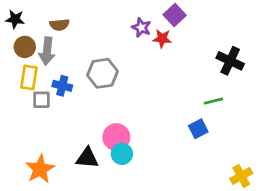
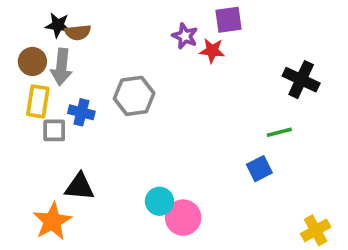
purple square: (175, 15) -> (228, 20), turned 35
black star: (15, 19) -> (58, 25), moved
pink circle: (116, 137) -> (183, 218), moved
black triangle: (87, 158) -> (80, 187), moved

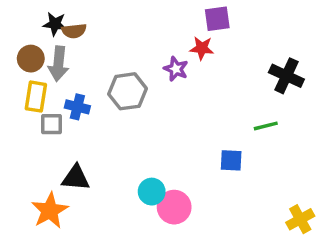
purple star: (185, 36) -> (176, 69), moved
blue square: (259, 169) -> (231, 160), moved, turned 30

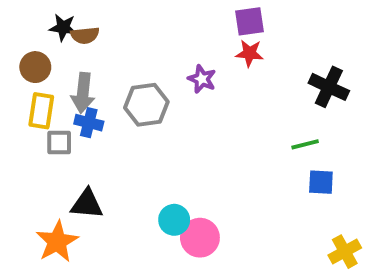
red star: (202, 48) -> (250, 53), moved
gray arrow: (58, 64) -> (83, 93), moved
blue square: (231, 160) -> (321, 182), moved

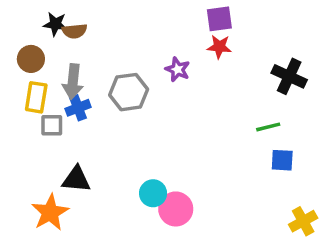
blue cross: (89, 123) -> (78, 108), turned -35

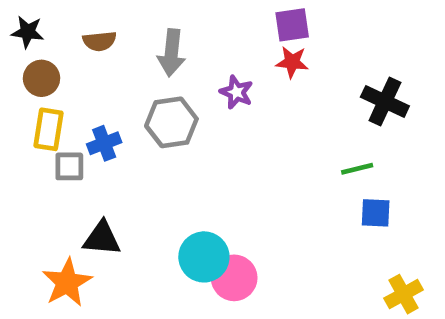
black star: (55, 24) -> (28, 32), moved
gray arrow: (73, 82) -> (171, 53), moved
cyan circle: (153, 193) -> (204, 257), size x1.4

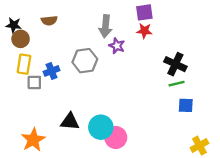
black star: (28, 32) -> (14, 25), moved
gray arrow: (171, 53) -> (105, 26), moved
black cross: (385, 101) -> (175, 64), moved
black triangle: (102, 238) -> (70, 121), moved

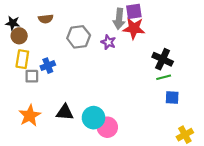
gray arrow: (105, 26) -> (119, 19), moved
red star: (144, 31) -> (134, 28), size x1.5
gray hexagon: (85, 61) -> (79, 37), moved
orange star: (33, 140) -> (30, 116), moved

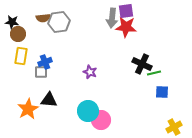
gray hexagon: (79, 37) -> (59, 22), moved
purple star: (108, 42) -> (90, 72), moved
black cross: (163, 59) -> (142, 64), moved
gray square: (32, 76) -> (41, 72), moved
black triangle: (65, 112) -> (49, 100), moved

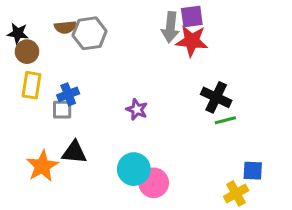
green line: (154, 73) -> (225, 120), moved
blue square: (162, 92) -> (253, 171), moved
yellow cross: (174, 127) -> (236, 193), moved

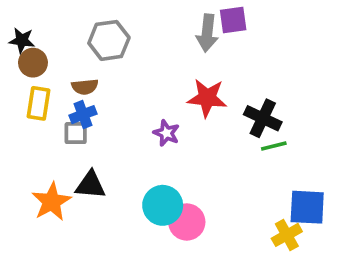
brown semicircle: (65, 27) -> (85, 87), moved
red star: (192, 41) -> (207, 98), moved
blue square: (253, 171) -> (307, 207), size x1.5

